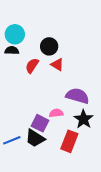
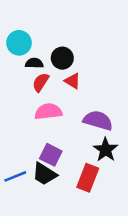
black semicircle: (12, 50) -> (34, 63), moved
pink semicircle: (56, 113) -> (48, 112), moved, size x1.5

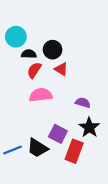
purple semicircle: (98, 120) -> (83, 103), size x0.6
purple square: (51, 155) -> (58, 134), moved

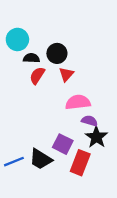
red triangle: (61, 69) -> (66, 74), turned 40
pink semicircle: (41, 95) -> (78, 102), moved
purple semicircle: (83, 103) -> (89, 121), moved

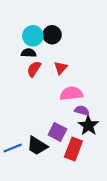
cyan circle: (17, 39) -> (33, 36), moved
black circle: (57, 53) -> (52, 35), moved

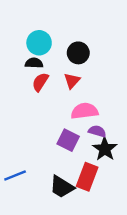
black circle: (52, 35) -> (78, 53), moved
purple square: (57, 132) -> (68, 140), moved
black trapezoid: (37, 146) -> (62, 187), moved

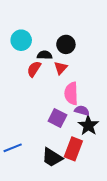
cyan circle: (39, 43) -> (21, 40), moved
black semicircle: (34, 63) -> (45, 55), moved
pink semicircle: (85, 111) -> (71, 93), turned -85

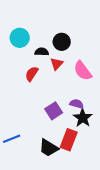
red semicircle: (34, 69) -> (32, 74), moved
pink semicircle: (71, 93) -> (83, 71), moved, turned -35
purple square: (57, 118) -> (54, 111), turned 30

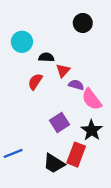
black circle: (62, 42) -> (83, 23), moved
pink semicircle: (83, 71) -> (92, 99), moved
purple semicircle: (77, 104) -> (76, 85), moved

